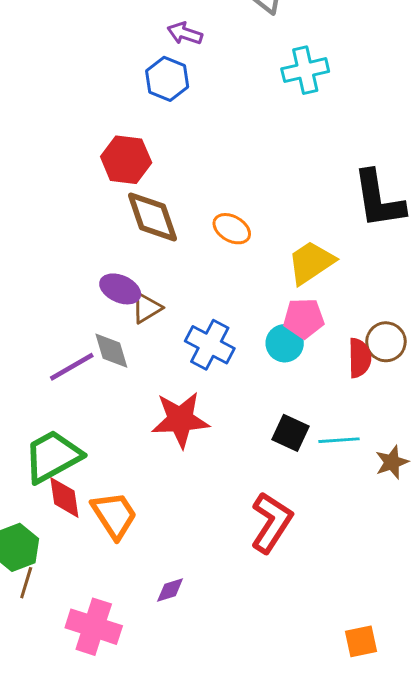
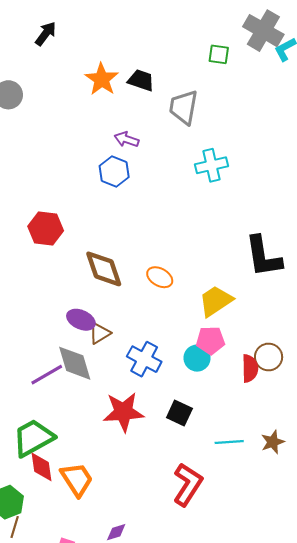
red hexagon: (126, 160) -> (46, 228), moved
gray diamond: (111, 351) -> (75, 363), size x1.4
black square: (291, 433) -> (179, 413), moved
cyan line: (339, 440) -> (229, 442), moved

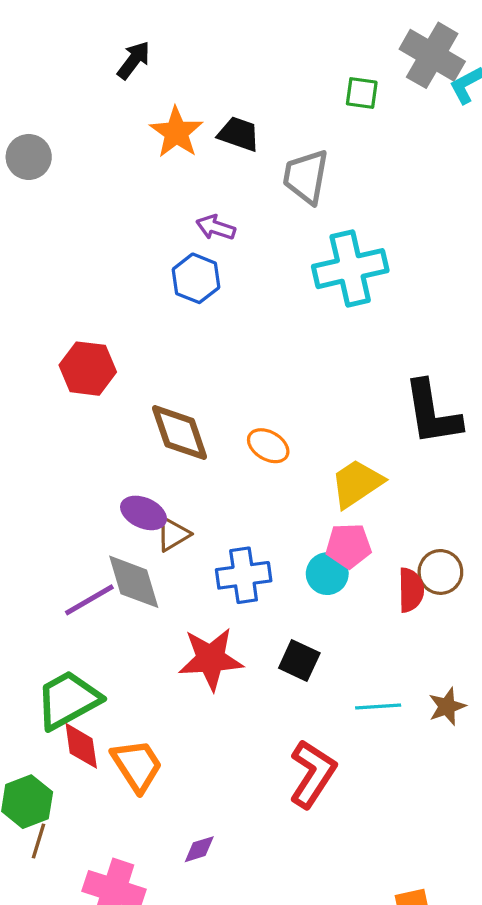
black arrow: (46, 34) -> (134, 60), moved
cyan cross: (212, 165) -> (350, 269), size x1.4
blue cross: (144, 359) -> (244, 575), turned -36

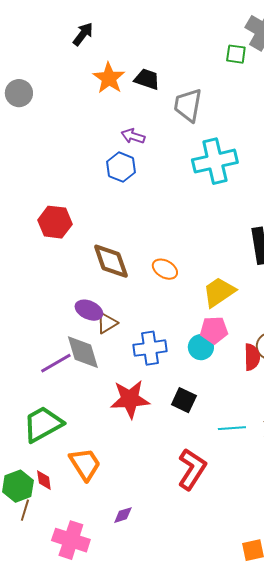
green square: (362, 93) -> (236, 54), moved
red diamond: (81, 746) -> (44, 480), moved, size x0.7

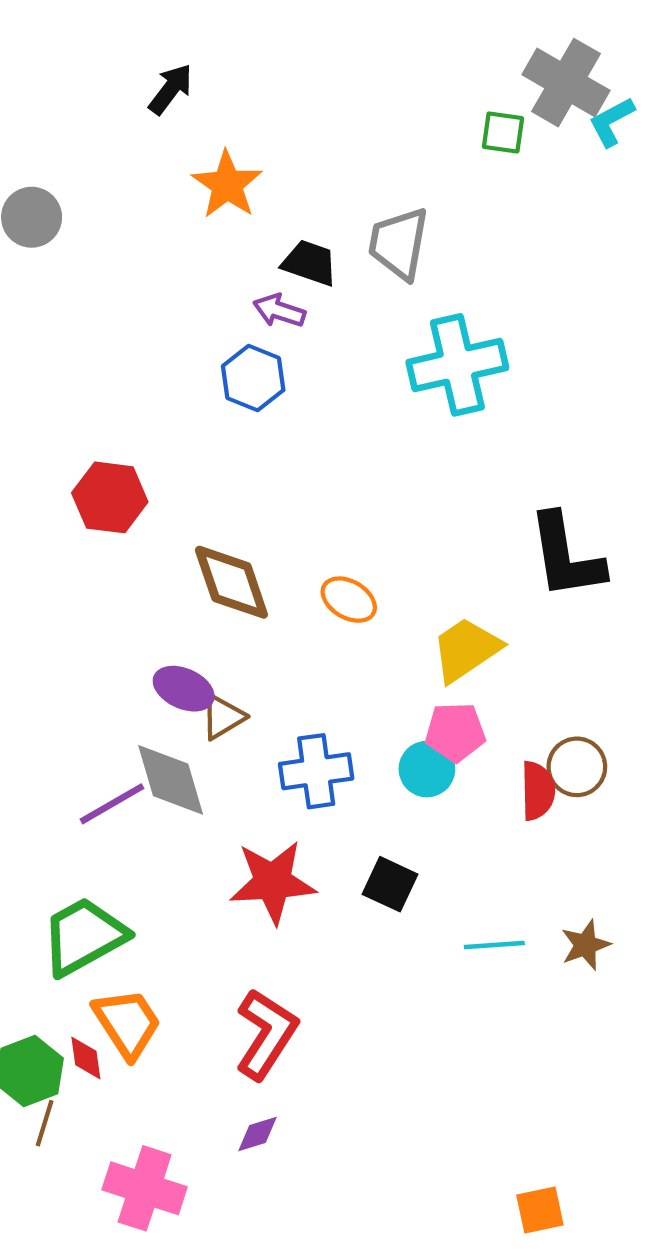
black trapezoid: (147, 79) -> (310, 263), moved
orange trapezoid: (85, 464) -> (127, 1023), moved
red L-shape: (192, 469) -> (266, 1034), moved

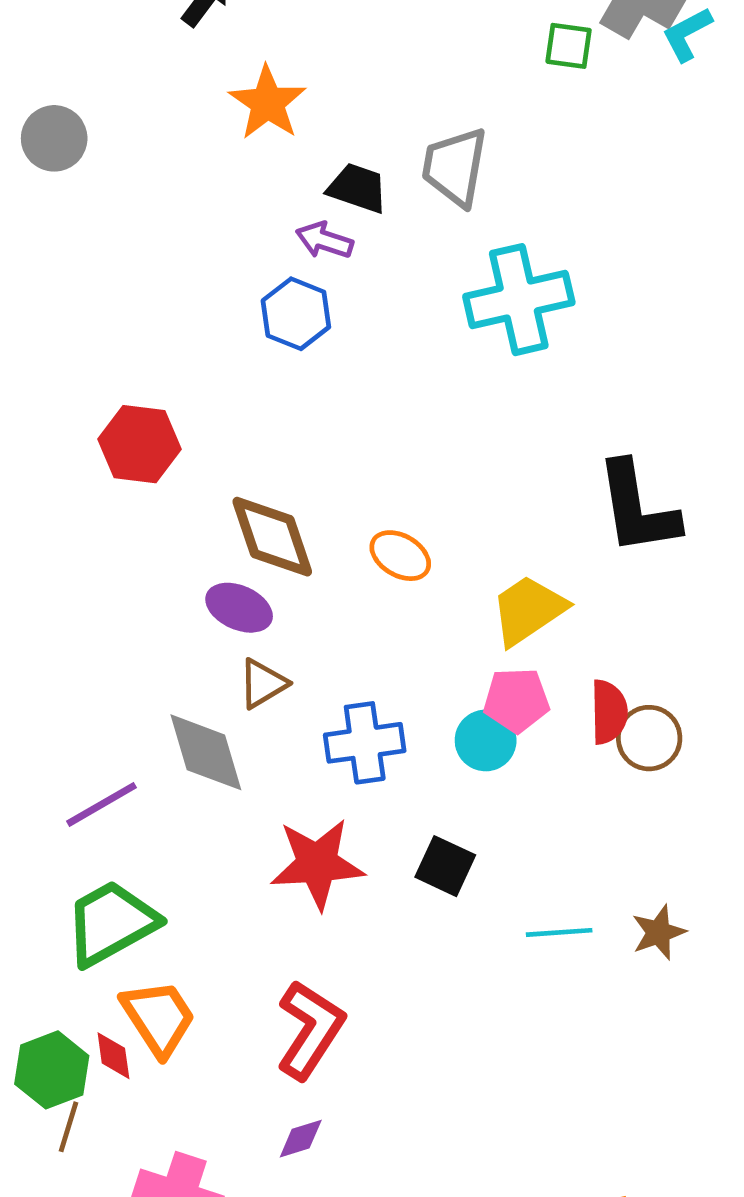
purple ellipse: (184, 689) -> (239, 608), moved
red semicircle: (538, 791) -> (609, 712), moved
purple line: (112, 804) -> (102, 804), moved

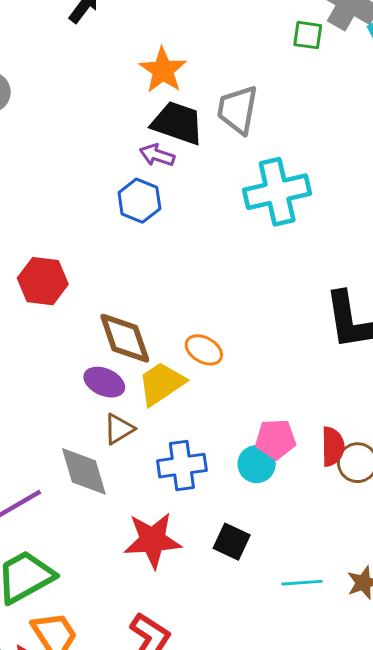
orange star: (268, 103) -> (163, 70), moved
black trapezoid: (358, 188) -> (177, 123), size x1.4
yellow trapezoid: (528, 610) -> (161, 384), moved

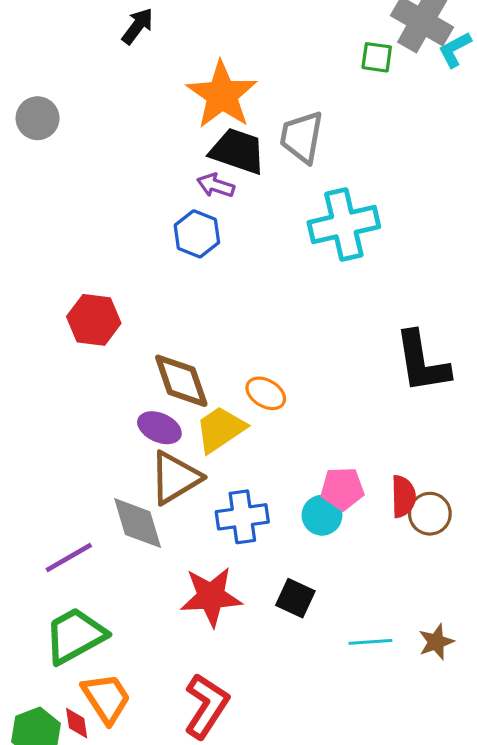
orange star: (163, 70) -> (222, 95), size x1.4
brown triangle: (119, 429) -> (175, 478), size x1.6

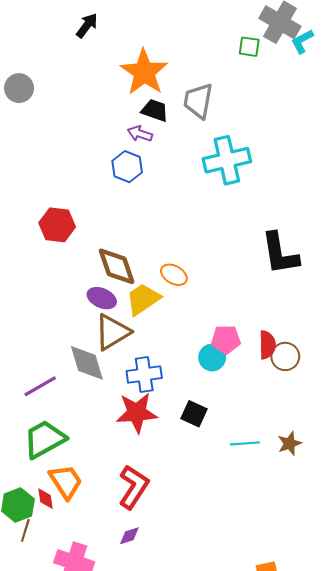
black trapezoid: (238, 151) -> (155, 110), size x0.7
blue cross: (242, 517) -> (144, 374), moved

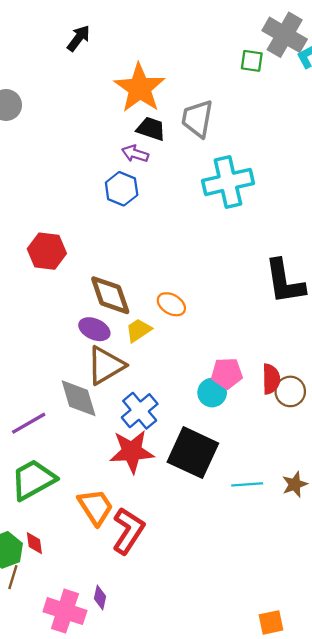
yellow trapezoid: (143, 299) -> (139, 330), size x0.7
blue cross: (144, 374) -> (140, 411), turned -32
black square: (194, 414) -> (193, 453), size x1.8
orange trapezoid: (66, 482) -> (96, 507), moved
purple diamond: (129, 536) -> (100, 598), moved, turned -60

